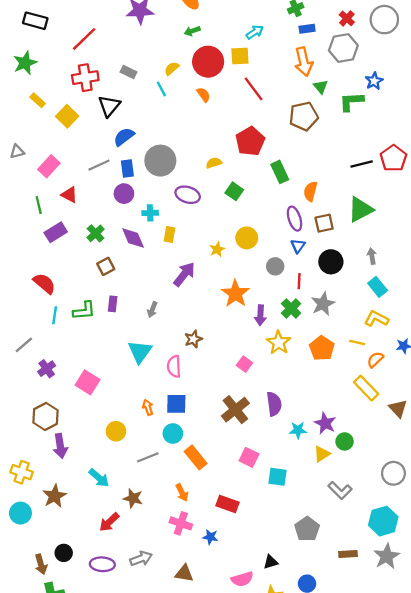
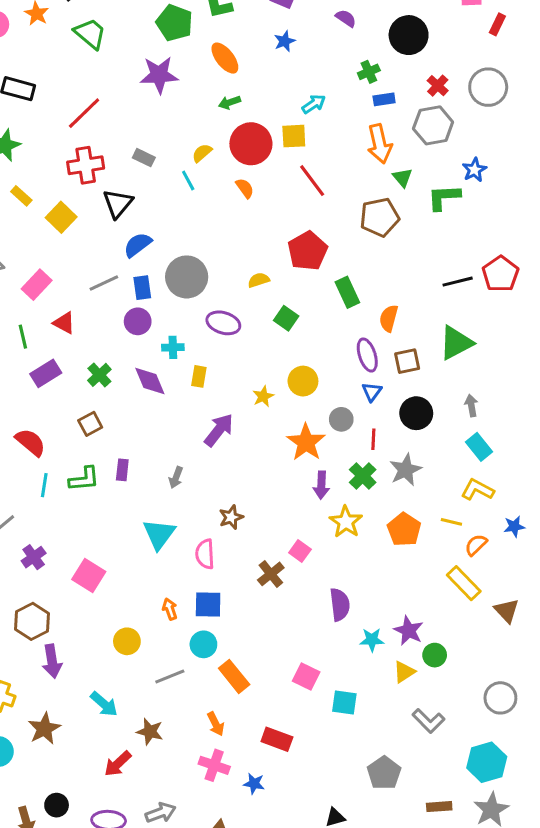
brown square: (106, 266) -> (90, 424), moved
orange star: (235, 294) -> (306, 442), moved
brown cross: (235, 410) -> (271, 574), moved, size x0.7

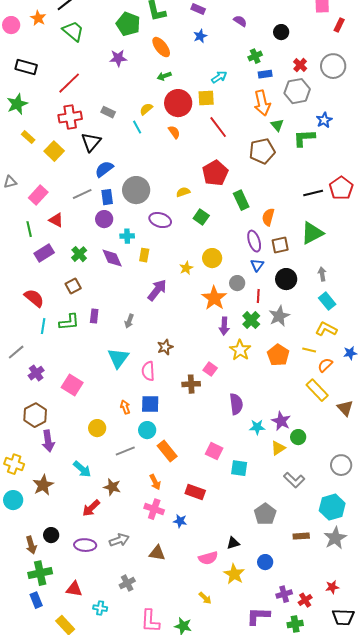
black circle: (409, 35) -> (281, 32), size x0.6
purple star: (159, 75) -> (118, 58), size x0.7
brown cross: (271, 574) -> (191, 384), turned 36

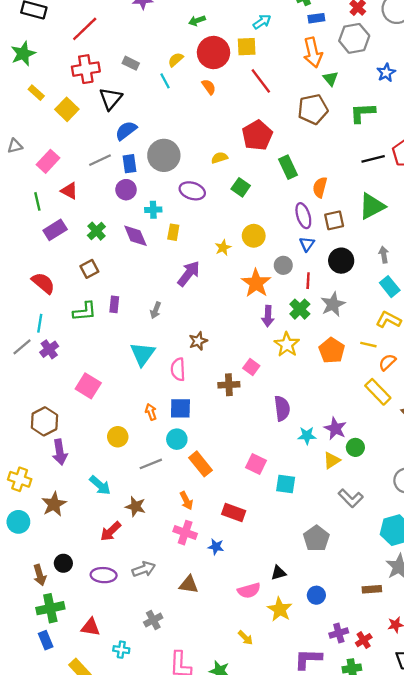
green L-shape: (304, 138) -> (362, 113), moved
cyan line: (43, 326) -> (40, 323), moved
purple cross: (36, 373) -> (49, 349), moved
brown rectangle: (301, 536) -> (372, 589), moved

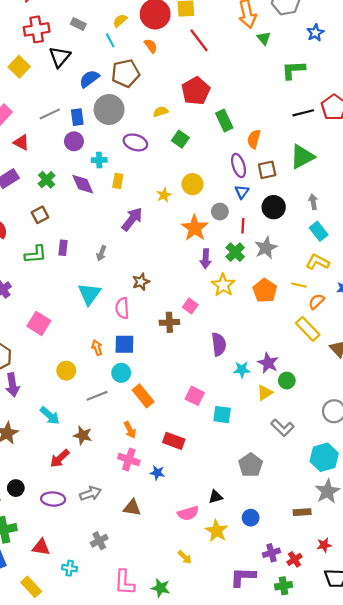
brown pentagon: (313, 109) -> (126, 73), moved
blue semicircle: (126, 131) -> (89, 79), moved

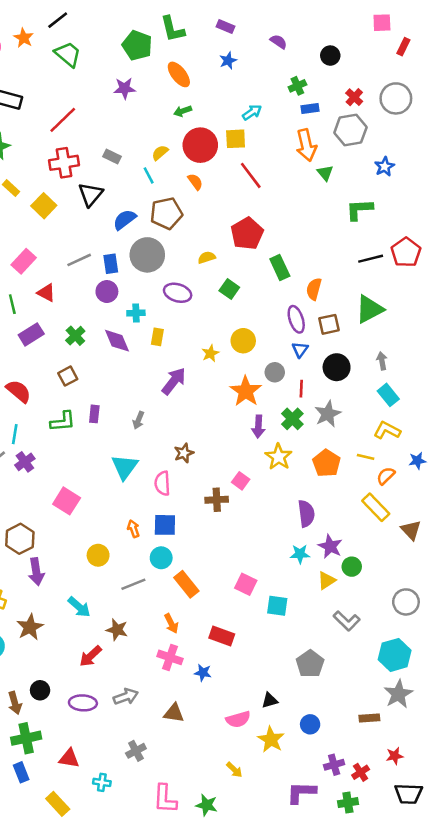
purple semicircle: (219, 344) -> (306, 514), moved

